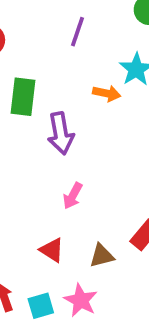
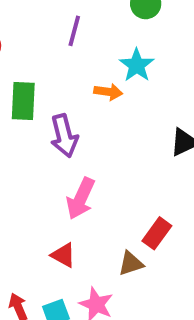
pink arrow: (73, 196) -> (81, 198), size x1.5
brown triangle: (102, 256) -> (131, 263), moved

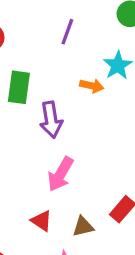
brown triangle: (131, 263) -> (83, 227), moved

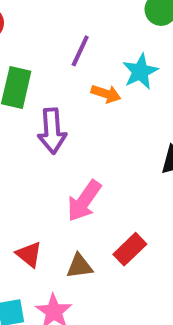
purple line: (67, 32) -> (80, 51), moved
pink arrow: (60, 174) -> (84, 201), moved

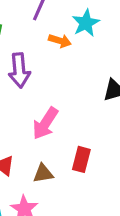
red rectangle: (130, 249) -> (81, 159), turned -30

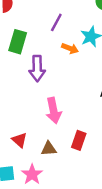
pink arrow: (45, 123) -> (54, 111), turned -50

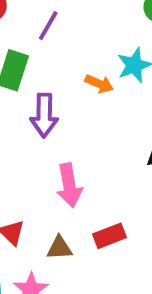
purple line: (56, 22) -> (48, 26), moved
red rectangle: (79, 140) -> (110, 236), turned 48

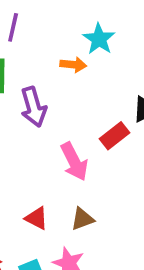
red rectangle: (110, 236) -> (114, 136), moved

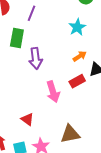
orange arrow: (73, 65) -> (80, 56), moved, turned -48
brown triangle: (82, 219) -> (70, 134), moved, size x1.5

